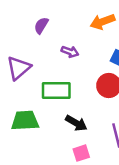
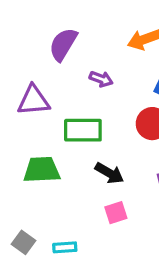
purple semicircle: (41, 25) -> (63, 44), size x1.5
purple triangle: (19, 68) -> (33, 100), turned 36

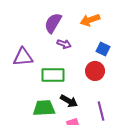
purple semicircle: (63, 44) -> (53, 23), moved
green trapezoid: (42, 170) -> (44, 108), moved

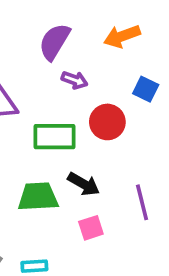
red circle: (95, 71) -> (107, 122), moved

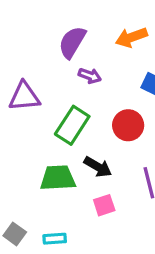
red circle: (107, 122) -> (128, 125), moved
green rectangle: (54, 137) -> (72, 125), turned -57

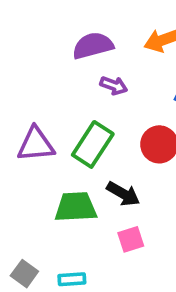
purple semicircle: (72, 42) -> (93, 46), turned 44
purple triangle: (24, 96) -> (36, 144), moved

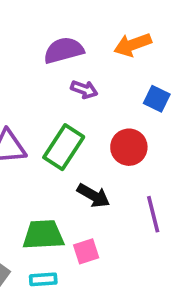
green trapezoid: (76, 207) -> (43, 235), moved
pink square: (131, 239) -> (86, 251), moved

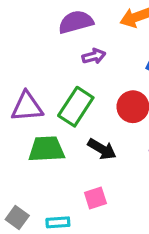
purple arrow: (84, 89) -> (94, 56), turned -35
green trapezoid: (43, 235) -> (47, 149), moved

